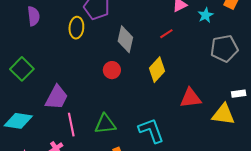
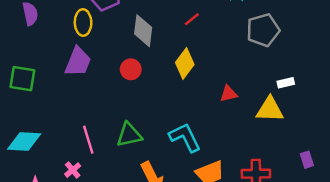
green square: (22, 69) -> (22, 79), turned -30
purple trapezoid: (57, 97) -> (78, 62), moved
red triangle: (191, 98) -> (229, 94), size x0.7

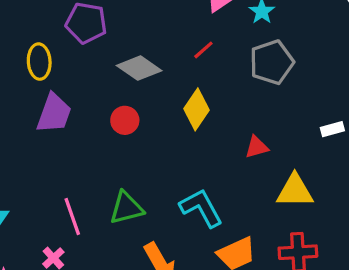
yellow ellipse: (83, 23) -> (39, 62), moved
gray pentagon: (263, 30) -> (272, 62), moved
gray diamond: (143, 31) -> (139, 68), turned -60
yellow triangle: (270, 109) -> (295, 191), moved

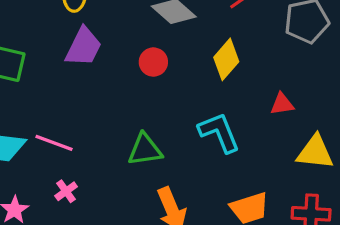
cyan L-shape: (201, 208) -> (219, 132), moved
pink line: (72, 217) -> (54, 143), moved, turned -57

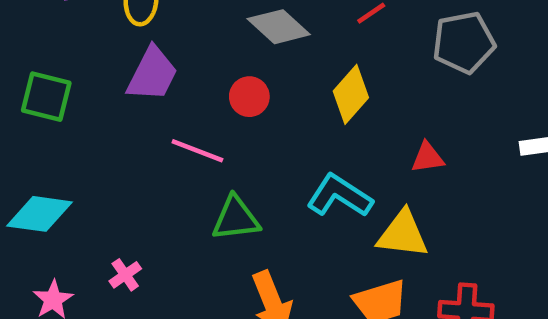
cyan L-shape: (219, 132) -> (340, 196), turned -36
pink line: (54, 143) -> (197, 151), moved
yellow triangle: (315, 152) -> (403, 234), moved

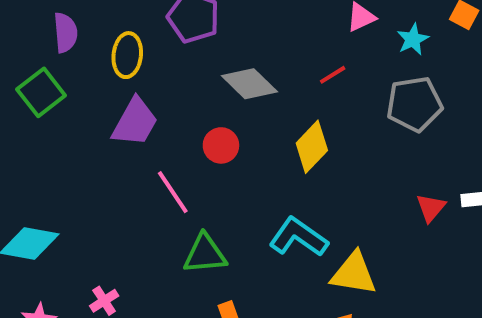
green square: (46, 97) -> (41, 92), moved, turned 36
pink line: (197, 151) -> (173, 192), turned 33
red triangle: (428, 158) -> (431, 208), moved, turned -44

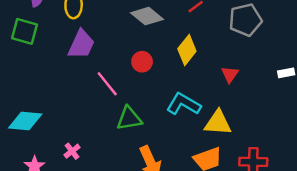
green square: (41, 92) -> (25, 31), turned -32
red circle: (221, 145) -> (142, 62), moved
red triangle: (431, 208) -> (230, 74), moved

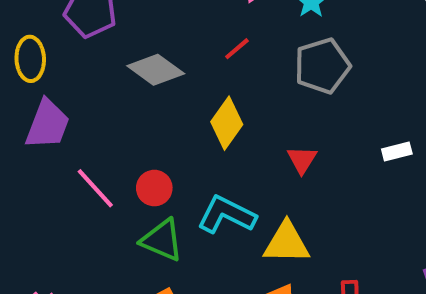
red circle: (142, 62) -> (154, 188), moved
green triangle: (129, 119) -> (162, 240), moved, turned 36

